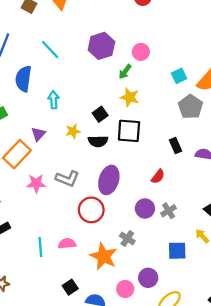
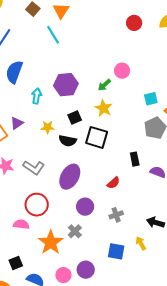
purple hexagon: (101, 46) -> (66, 85), moved
cyan line: (50, 49) -> (53, 35), moved
purple circle: (145, 209) -> (85, 207), moved
red circle: (91, 210) -> (37, 205), moved

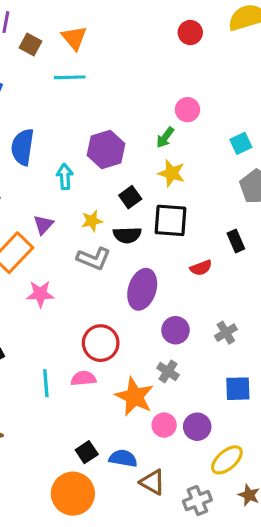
cyan line: (53, 35) -> (70, 77), turned -48
gray L-shape: (34, 168) -> (94, 259), moved
red semicircle: (113, 183) -> (201, 268), moved, turned 32
black square: (16, 263) -> (87, 452), moved
pink circle: (63, 275) -> (164, 425), moved

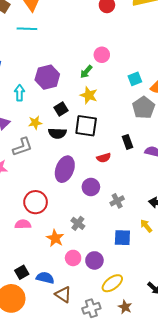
gray L-shape: (94, 259) -> (22, 147), moved, turned -45
purple circle: (175, 330) -> (91, 187), moved
orange star: (134, 397) -> (55, 238), size x0.7

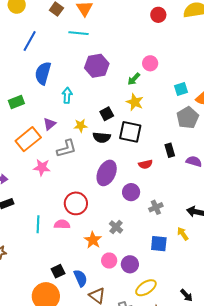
purple hexagon: (47, 77) -> (97, 66), moved
blue semicircle: (45, 278) -> (81, 278), turned 48

